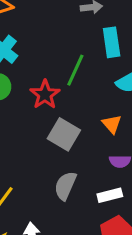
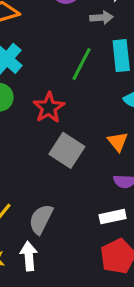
green line: (75, 70) -> (82, 64), moved
gray semicircle: (65, 186) -> (41, 219), moved

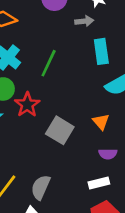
green line: (82, 64) -> (49, 63), moved
red star: (49, 108) -> (27, 105), moved

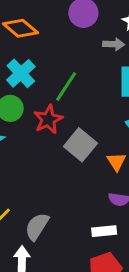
red star: (27, 105) -> (48, 119), moved
gray square: (60, 130) -> (80, 145), moved

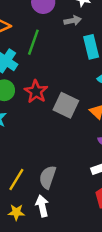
green line: (66, 86) -> (33, 42), moved

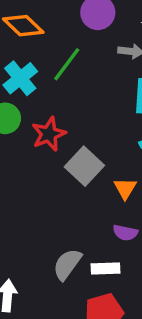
gray semicircle: (48, 177) -> (67, 264), moved

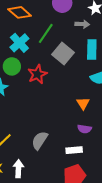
gray square: (84, 166) -> (63, 54), moved
gray semicircle: (67, 264) -> (40, 140), moved

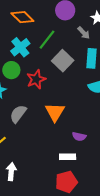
gray arrow: (82, 24) -> (84, 33), turned 40
orange triangle: (83, 103) -> (55, 112), moved, size x1.5
gray semicircle: (40, 140) -> (18, 114), moved

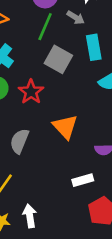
green line: (47, 40) -> (45, 27), moved
white rectangle: (68, 157) -> (83, 180), moved

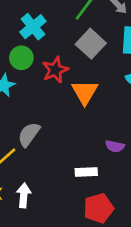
orange triangle: (65, 127) -> (85, 92), moved
gray semicircle: (19, 141) -> (29, 134), moved

